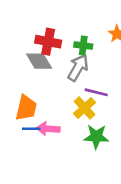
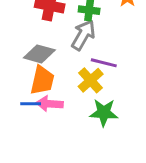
gray diamond: (39, 61) -> (39, 54), moved, turned -44
orange trapezoid: (26, 108) -> (42, 80), moved

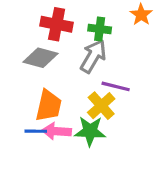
gray diamond: (39, 54) -> (41, 58), moved
green star: (104, 113) -> (90, 131), moved

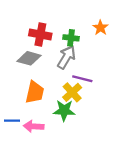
blue line: (36, 131) -> (12, 121), moved
pink arrow: (57, 131) -> (34, 126), moved

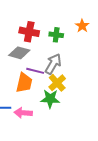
gray arrow: (66, 57) -> (53, 64), moved
purple line: (82, 79) -> (35, 71), moved

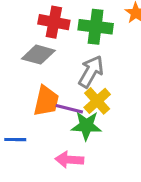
green cross: (56, 35) -> (96, 27), size x1.5
purple line: (35, 71) -> (69, 109), moved
pink arrow: (23, 113) -> (69, 160), moved

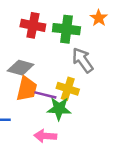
gray diamond: (38, 55) -> (21, 68), moved
gray arrow: (91, 72) -> (83, 60), moved, turned -65
yellow cross: (97, 101) -> (68, 89), turned -30

